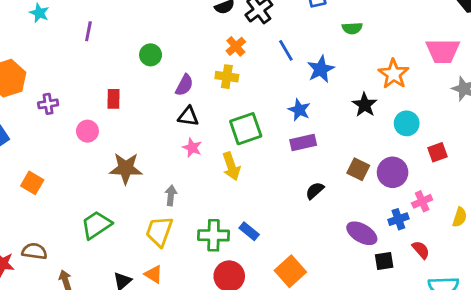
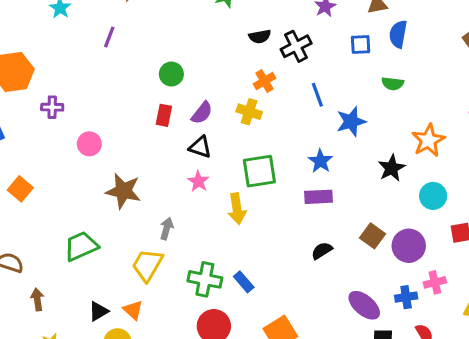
red rectangle: (114, 99) -> (164, 115), moved

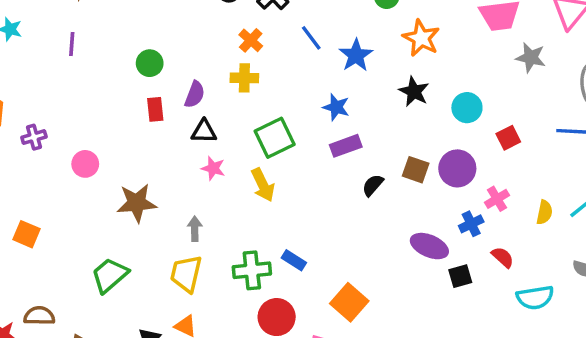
orange star: (428, 140) -> (421, 38), moved
black semicircle: (322, 251) -> (373, 185), moved

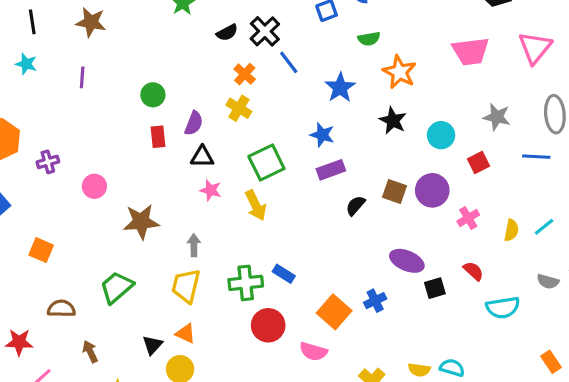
blue line: (311, 38) -> (289, 62), moved
gray star: (531, 58) -> (497, 117), moved
yellow cross: (244, 78) -> (239, 108), turned 30
blue cross: (471, 224) -> (375, 301), moved
brown semicircle: (39, 316) -> (61, 309), moved

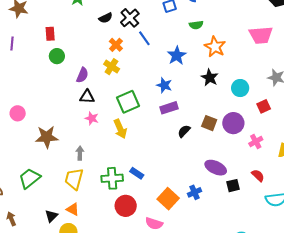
red rectangle: (158, 137) -> (50, 34), moved

